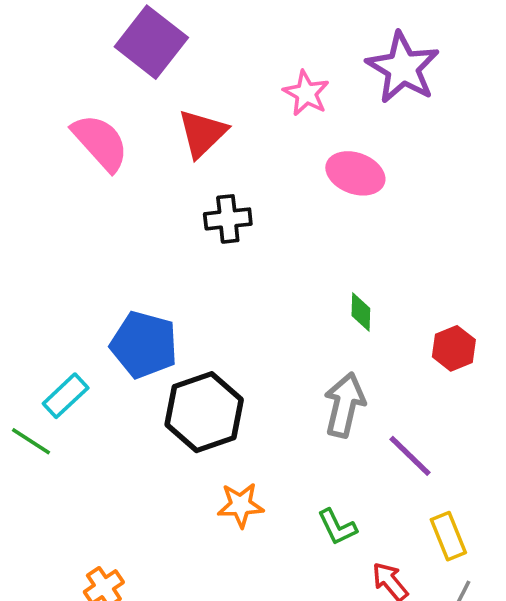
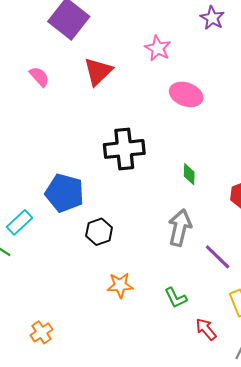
purple star: (403, 68) -> (212, 18), moved, size x0.6
pink semicircle: (100, 142) -> (39, 77), size x0.6
black cross: (228, 219) -> (124, 149), moved, size x1.5
black hexagon: (204, 412) -> (99, 232), size x0.6

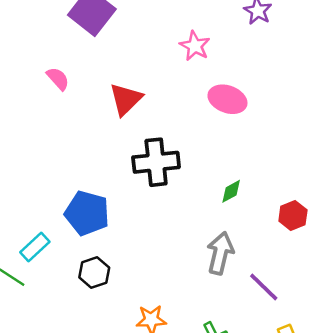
red triangle: (98, 71) -> (126, 99), moved
green diamond: (189, 174) -> (231, 191), turned 60
black hexagon: (99, 232) -> (94, 272), moved

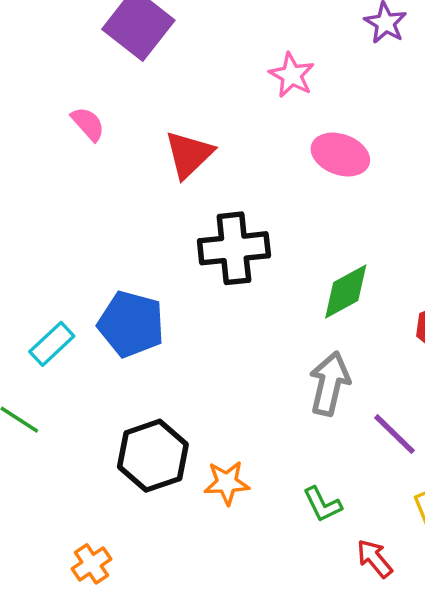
green diamond: (231, 191) -> (346, 292), size x1.6
cyan rectangle: (35, 247) -> (52, 344), moved
black hexagon: (94, 272) -> (153, 456), moved, size x1.5

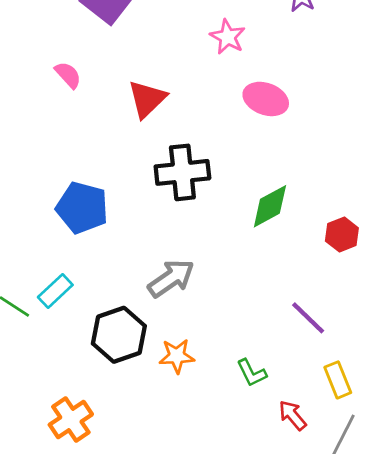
blue pentagon: (131, 324) -> (82, 208), moved
cyan rectangle: (52, 344) -> (55, 291), moved
gray arrow: (330, 384) -> (171, 278), moved, turned 42
orange cross: (91, 564) -> (71, 419), size x1.4

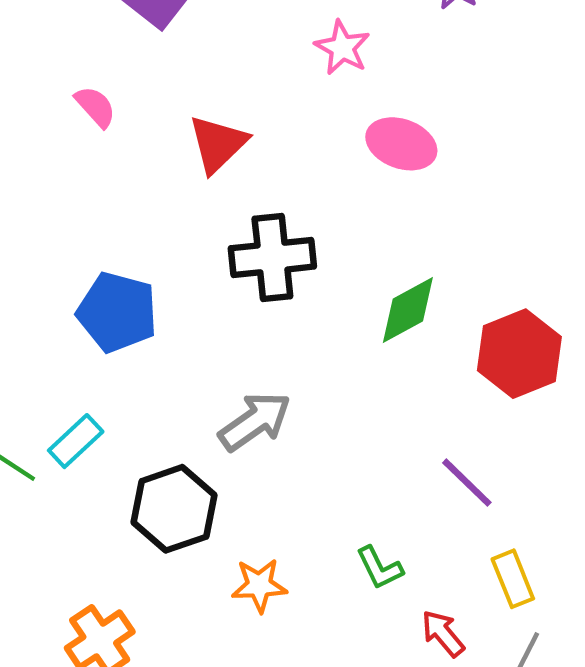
red hexagon: (342, 235) -> (519, 354), size x1.6
orange star: (177, 356) -> (259, 585), moved

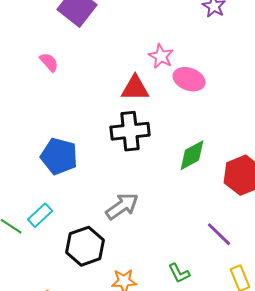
pink star: (342, 48) -> (161, 56), moved
red triangle: (218, 144) -> (135, 88), moved, turned 44

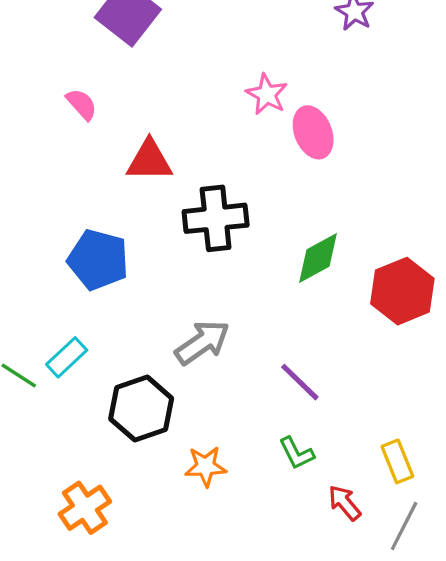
pink ellipse: (189, 79) -> (313, 132), turned 48
red triangle: (135, 88) -> (149, 160), moved
purple line: (219, 234) -> (300, 382), moved

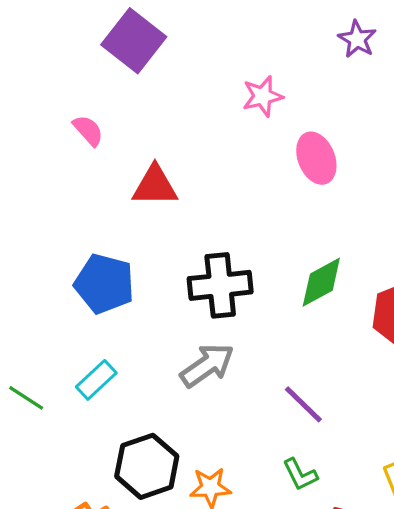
pink star: (267, 94) -> (263, 96), moved, turned 30
black cross: (216, 218) -> (220, 285), moved
cyan rectangle: (67, 357) -> (96, 380), moved
black hexagon: (141, 409) -> (147, 466), moved

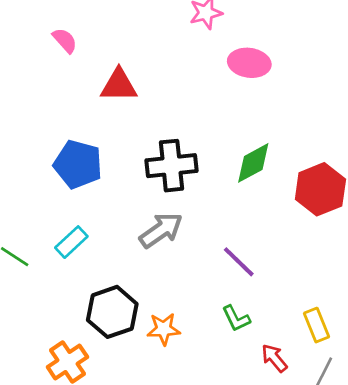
pink ellipse: (316, 158) -> (249, 63), turned -60

